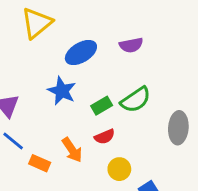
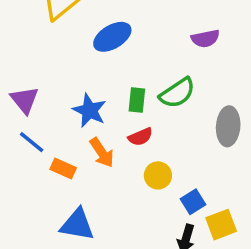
purple semicircle: (131, 45) -> (205, 39), moved
blue star: (62, 91) -> (90, 111), moved
green rectangle: (102, 106) -> (137, 100), turned -54

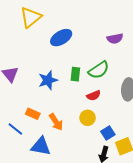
blue star: (90, 111) -> (48, 80), turned 30
red semicircle: (140, 137) -> (94, 95), moved
blue line: (32, 142) -> (15, 129), moved
orange arrow: (102, 153) -> (56, 122), moved

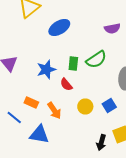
red semicircle: (94, 95) -> (66, 84), moved, turned 72
blue square: (108, 133) -> (109, 106), moved

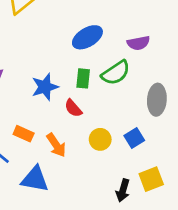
blue ellipse: (59, 28) -> (87, 37), moved
purple semicircle: (112, 28) -> (138, 43), moved

